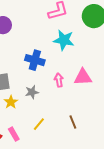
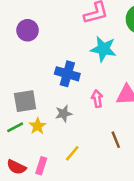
brown line: (73, 122) -> (116, 140), moved
pink rectangle: (14, 134) -> (41, 166), turned 48

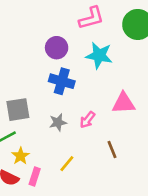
purple circle: (28, 30) -> (57, 48), moved
pink arrow: (97, 99) -> (87, 120), moved, turned -133
yellow star: (37, 126) -> (20, 156), moved

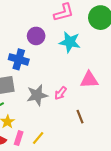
blue cross: (62, 81) -> (19, 59), moved
gray star: (58, 122) -> (37, 95), size x1.5
yellow line: (67, 164) -> (38, 138), moved

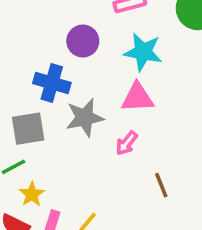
pink triangle: (89, 80) -> (138, 98), moved
gray star: (37, 95) -> (85, 118), moved

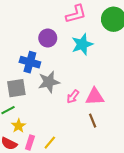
cyan star: (143, 52) -> (82, 44), turned -30
pink triangle: (138, 98) -> (95, 97), moved

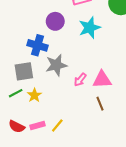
yellow star: (18, 126) -> (34, 95), moved
pink rectangle: (30, 143) -> (37, 126), turned 56

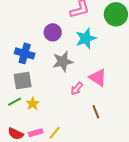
blue cross: (37, 45) -> (25, 53), moved
gray star: (56, 65) -> (63, 61), moved
pink triangle: (102, 80) -> (98, 78), moved, turned 36

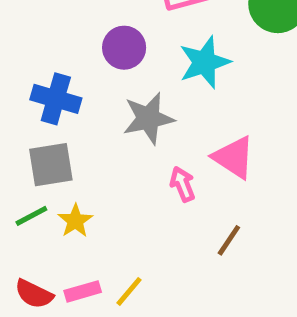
pink arrow: (77, 89) -> (183, 184), turned 120
brown line: (96, 112) -> (229, 240), turned 56

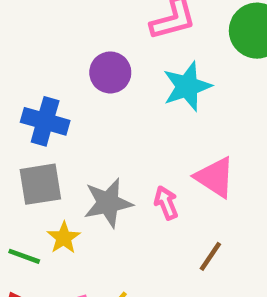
gray star: (148, 118) -> (108, 203), moved
green line: (31, 216) -> (24, 256), moved, turned 48

